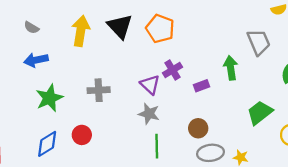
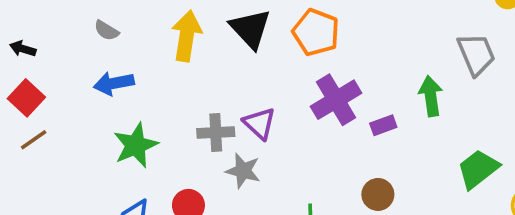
purple cross: (172, 70) -> (336, 100), size x1.5
purple triangle: (150, 85) -> (259, 123), moved
gray star: (149, 114) -> (243, 171), moved

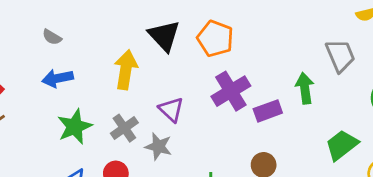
yellow arrow: (187, 36) -> (126, 70), moved
purple rectangle: (383, 125) -> (268, 111), size x1.4
gray cross: (216, 133) -> (124, 128), moved, turned -32

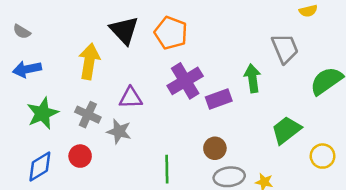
purple triangle: (171, 110) -> (131, 98), turned -45
gray cross: (124, 128) -> (88, 115), turned -30

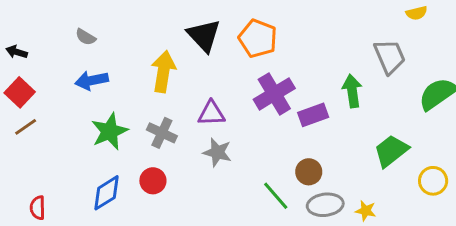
gray star: (119, 131) -> (217, 152), moved
green line: (167, 169) -> (276, 196), moved, turned -40

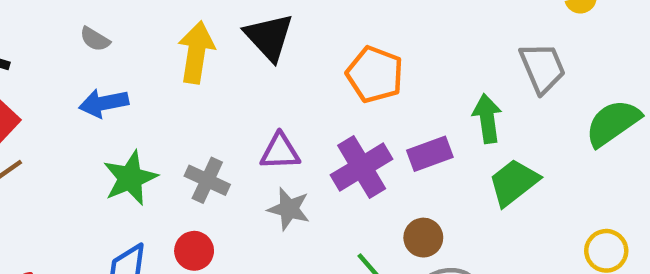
orange pentagon: (258, 38) -> (375, 74), moved
yellow arrow: (163, 71) -> (196, 52), moved
purple cross: (274, 94) -> (362, 167), moved
green trapezoid: (391, 151) -> (514, 182), moved

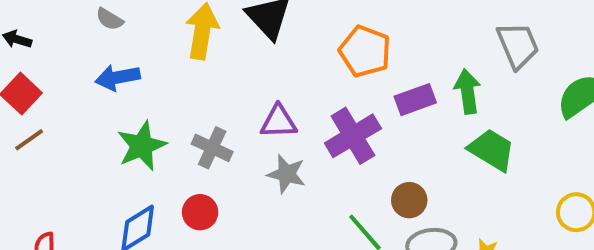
purple rectangle: (430, 154) -> (415, 100), moved
green trapezoid: (514, 182) -> (492, 150), turned 69

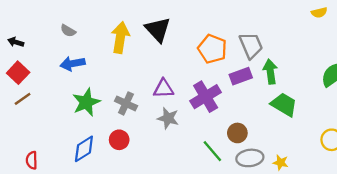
gray trapezoid: (518, 45) -> (251, 45), moved

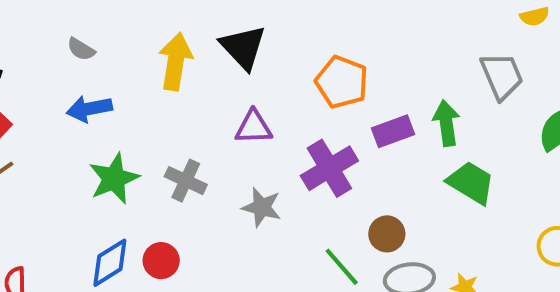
gray trapezoid: (251, 45) -> (502, 76), moved
purple triangle: (163, 89) -> (253, 127), moved
red circle: (119, 140) -> (161, 261), moved

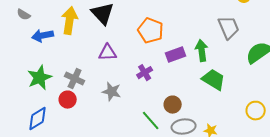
blue arrow: (89, 109) -> (43, 36), moved
purple cross: (329, 168) -> (145, 73), size x0.6
red circle: (161, 261) -> (68, 100), moved

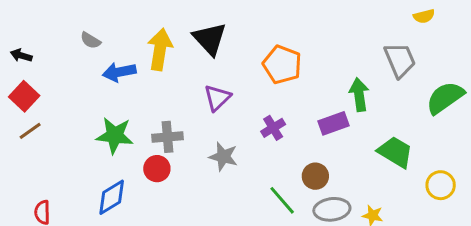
purple triangle: (108, 53) -> (217, 98), turned -42
purple rectangle: (176, 55) -> (333, 123), moved
green star: (40, 78) -> (115, 135), turned 30
gray cross: (75, 79) -> (167, 137), turned -30
green trapezoid: (214, 80) -> (395, 152), moved

